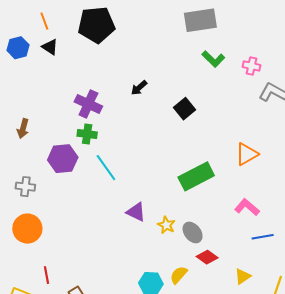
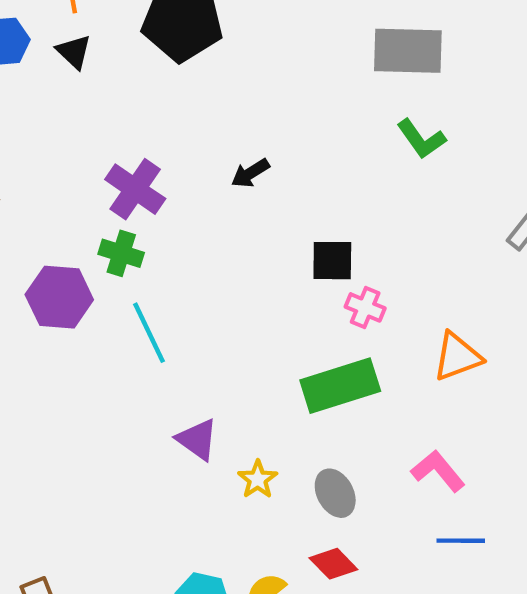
pink cross: (252, 66) -> (365, 307), moved
black square: (185, 109) -> (332, 261), moved, turned 30
gray ellipse: (193, 232) -> (335, 493), moved

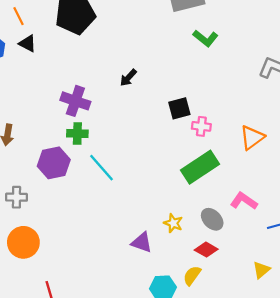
purple triangle: (197, 439) -> (142, 243), moved
pink L-shape: (438, 471) -> (244, 201), moved
red diamond: (333, 564) -> (206, 250), moved

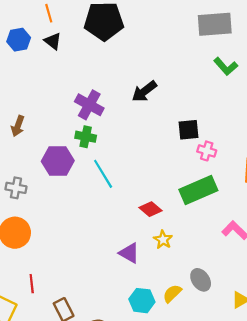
black arrow: (128, 78) -> (144, 91), size x1.4
gray ellipse: (212, 219) -> (201, 280), moved
red diamond: (206, 250) -> (151, 209), moved

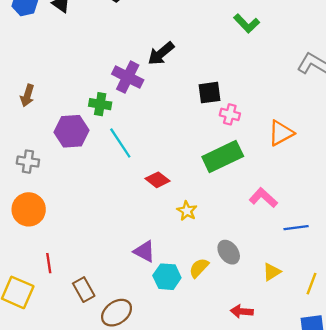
purple cross: (89, 105) -> (128, 77), moved
red diamond: (151, 209) -> (158, 180), moved
purple triangle: (129, 253) -> (144, 251), moved

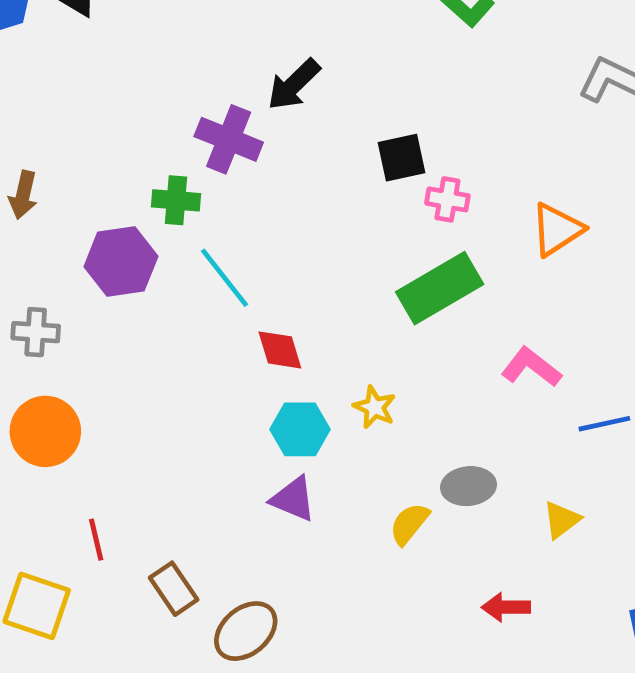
red diamond: (158, 180) -> (280, 350), moved, turned 40
gray ellipse: (229, 252) -> (468, 486), turned -55
cyan hexagon: (167, 277) -> (300, 429), moved

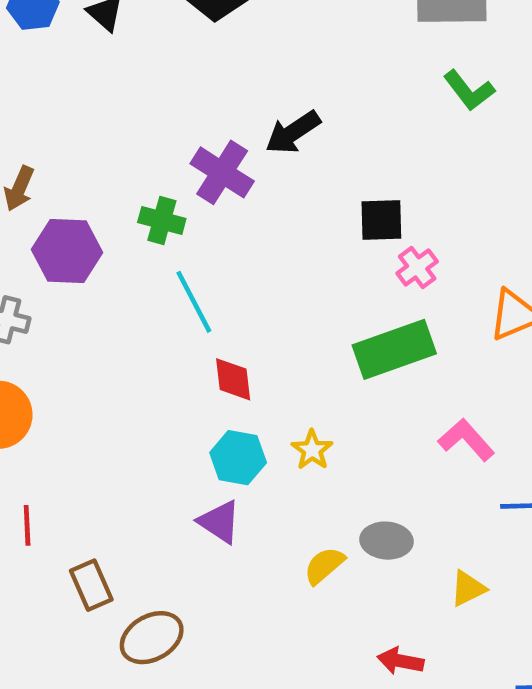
pink cross: (447, 199) -> (417, 267), turned 33
purple hexagon: (121, 262) -> (67, 251), moved

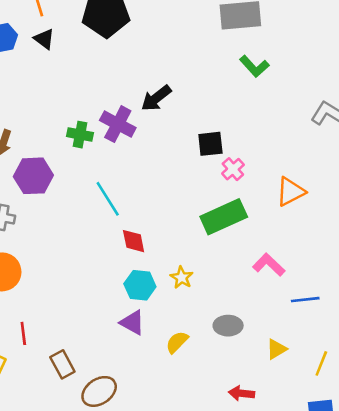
green cross: (162, 221) -> (80, 135), moved
yellow semicircle: (324, 566) -> (177, 342), moved

